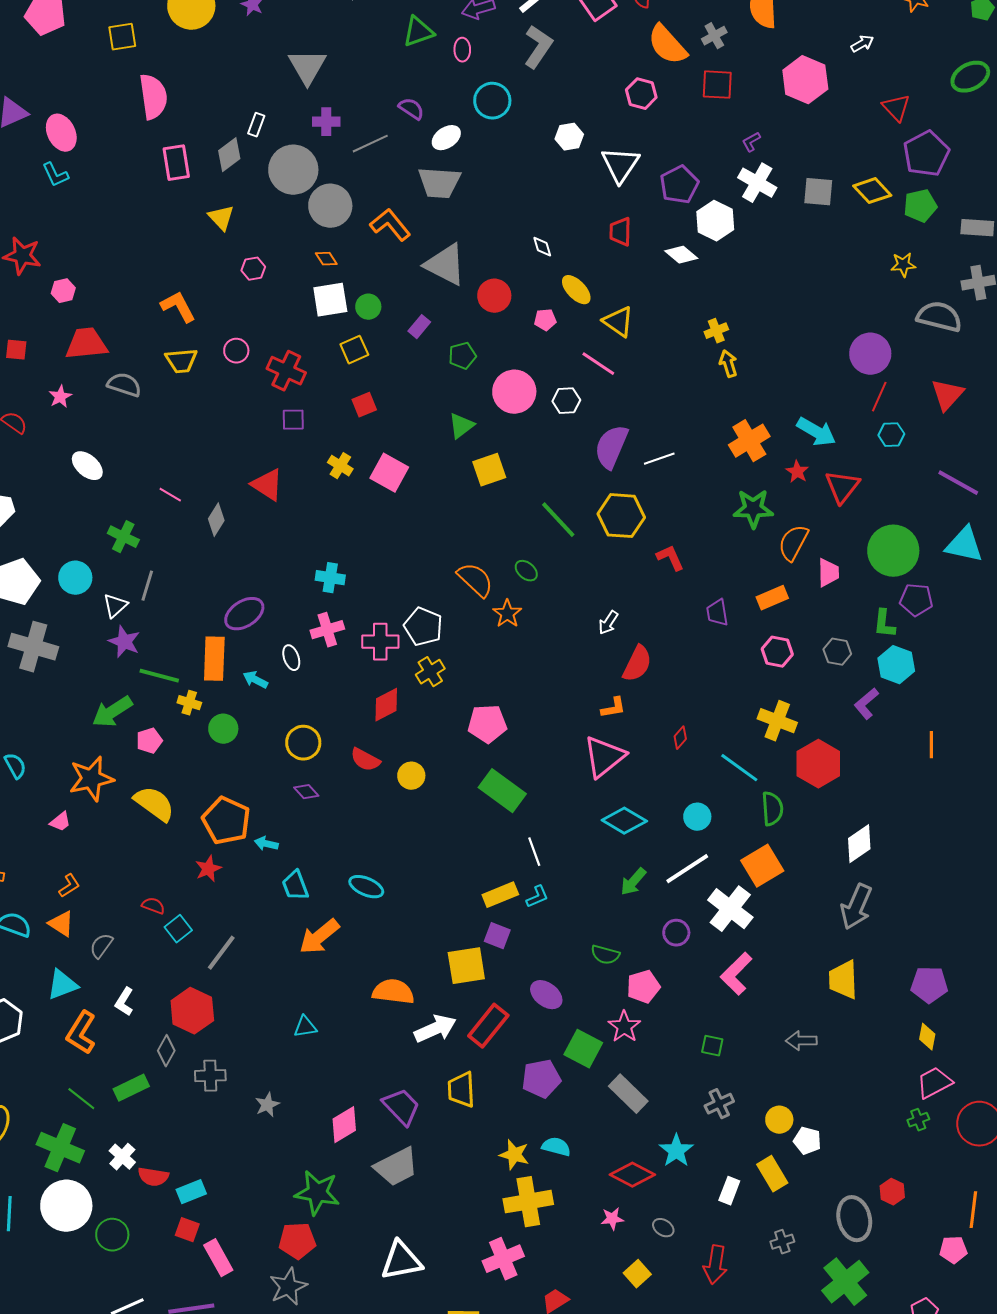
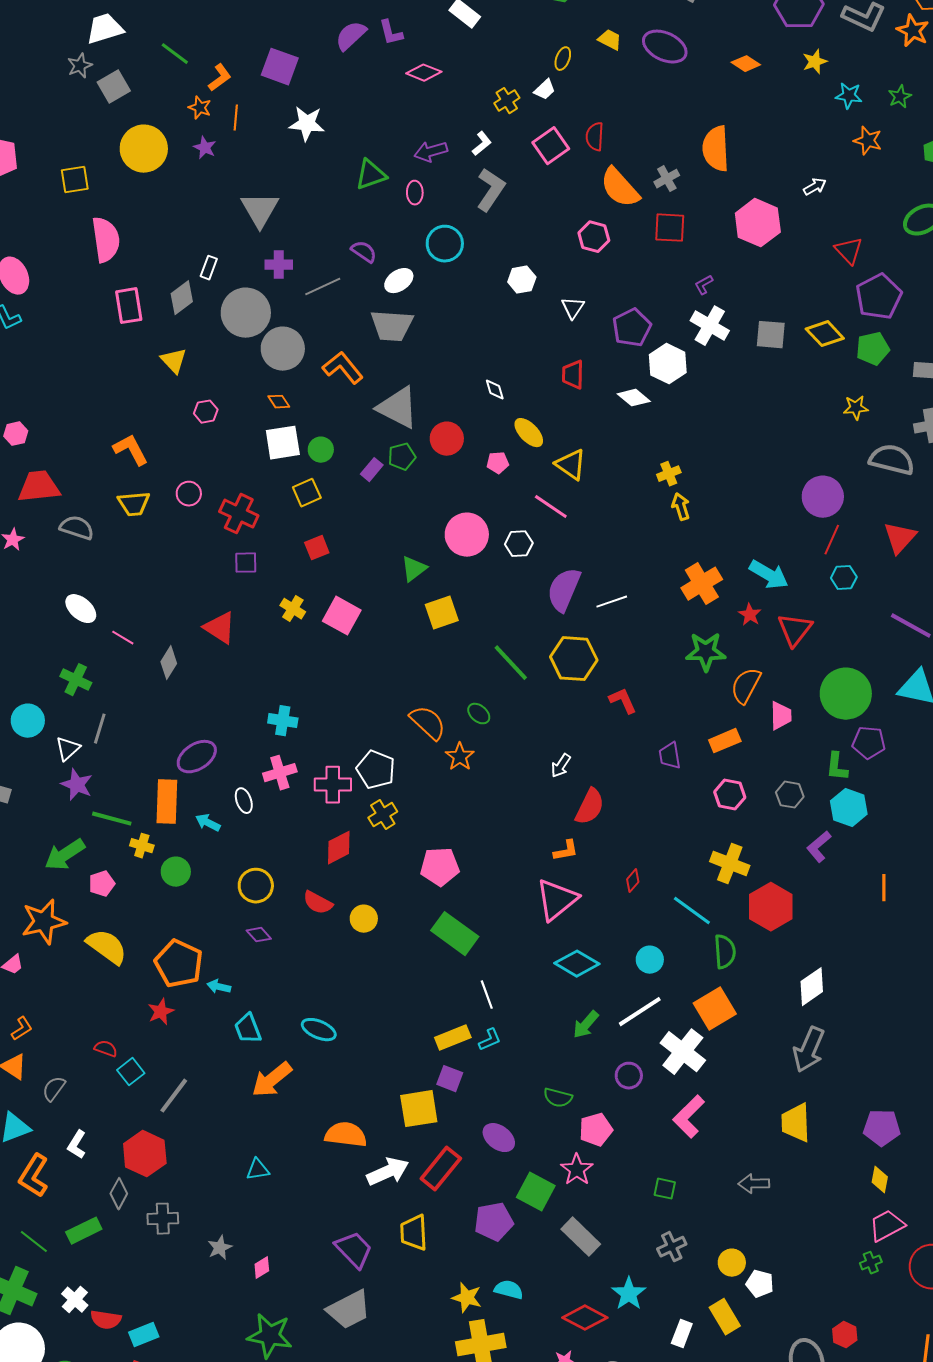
white triangle: (620, 165) -> (573, 308), size x0.6
green pentagon: (462, 356) -> (402, 457), moved
white ellipse: (87, 466) -> (81, 609), moved
pink diamond: (344, 1125) -> (262, 1268), moved, size x0.6

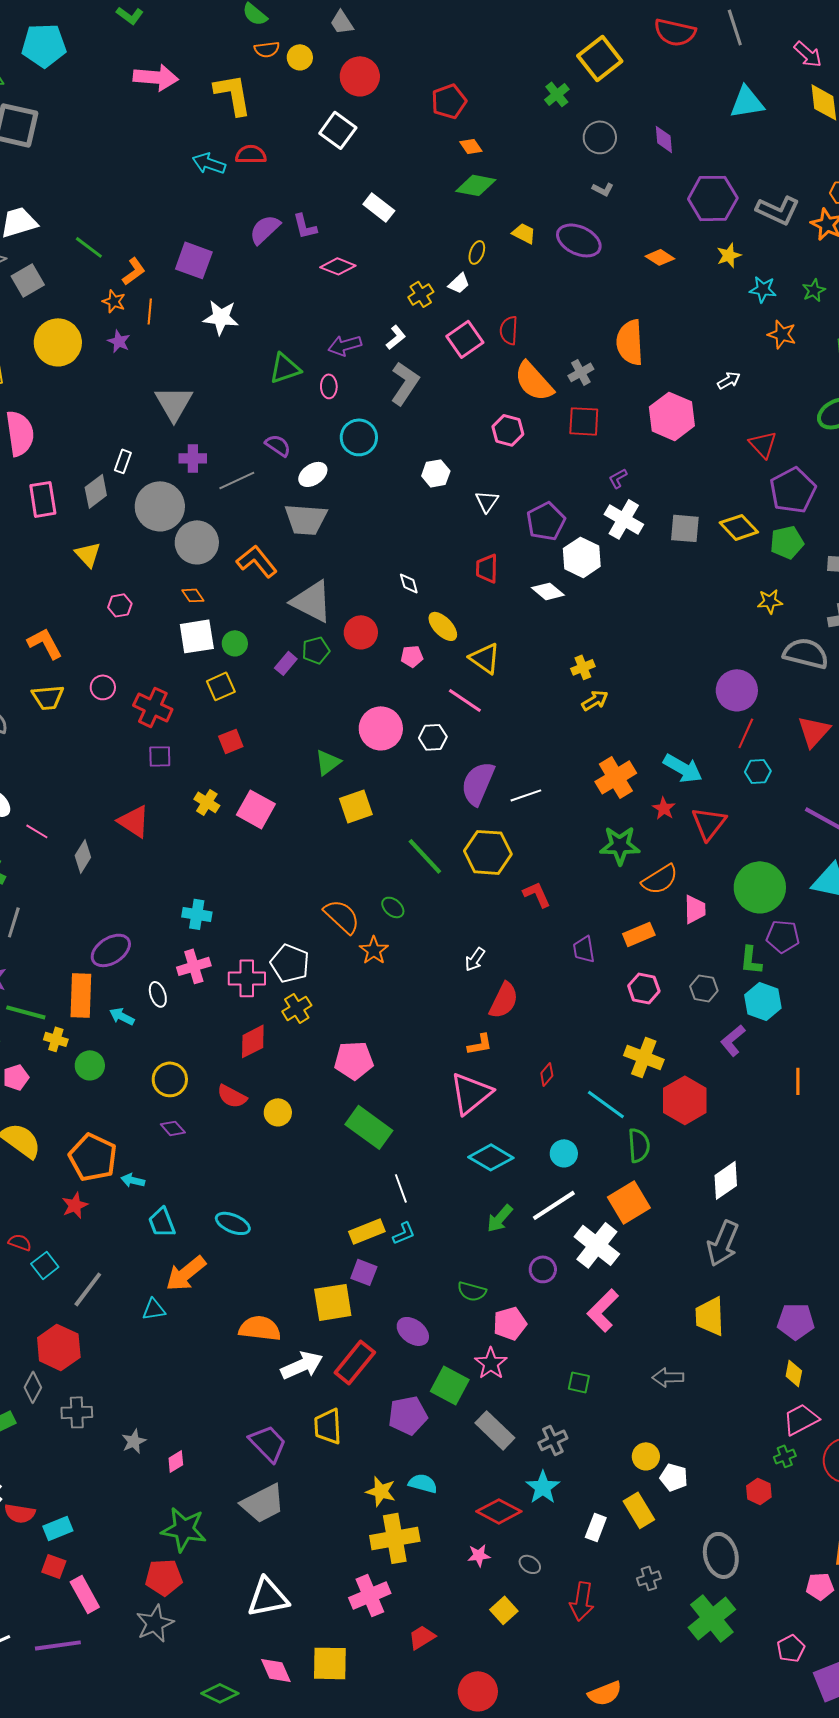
yellow arrow: (681, 507) -> (595, 700), turned 76
orange semicircle: (746, 686) -> (660, 879), turned -150
cyan triangle: (258, 1170) -> (154, 1309), moved
gray cross: (672, 1247) -> (553, 1440), moved
red hexagon: (845, 1335) -> (759, 1491), moved

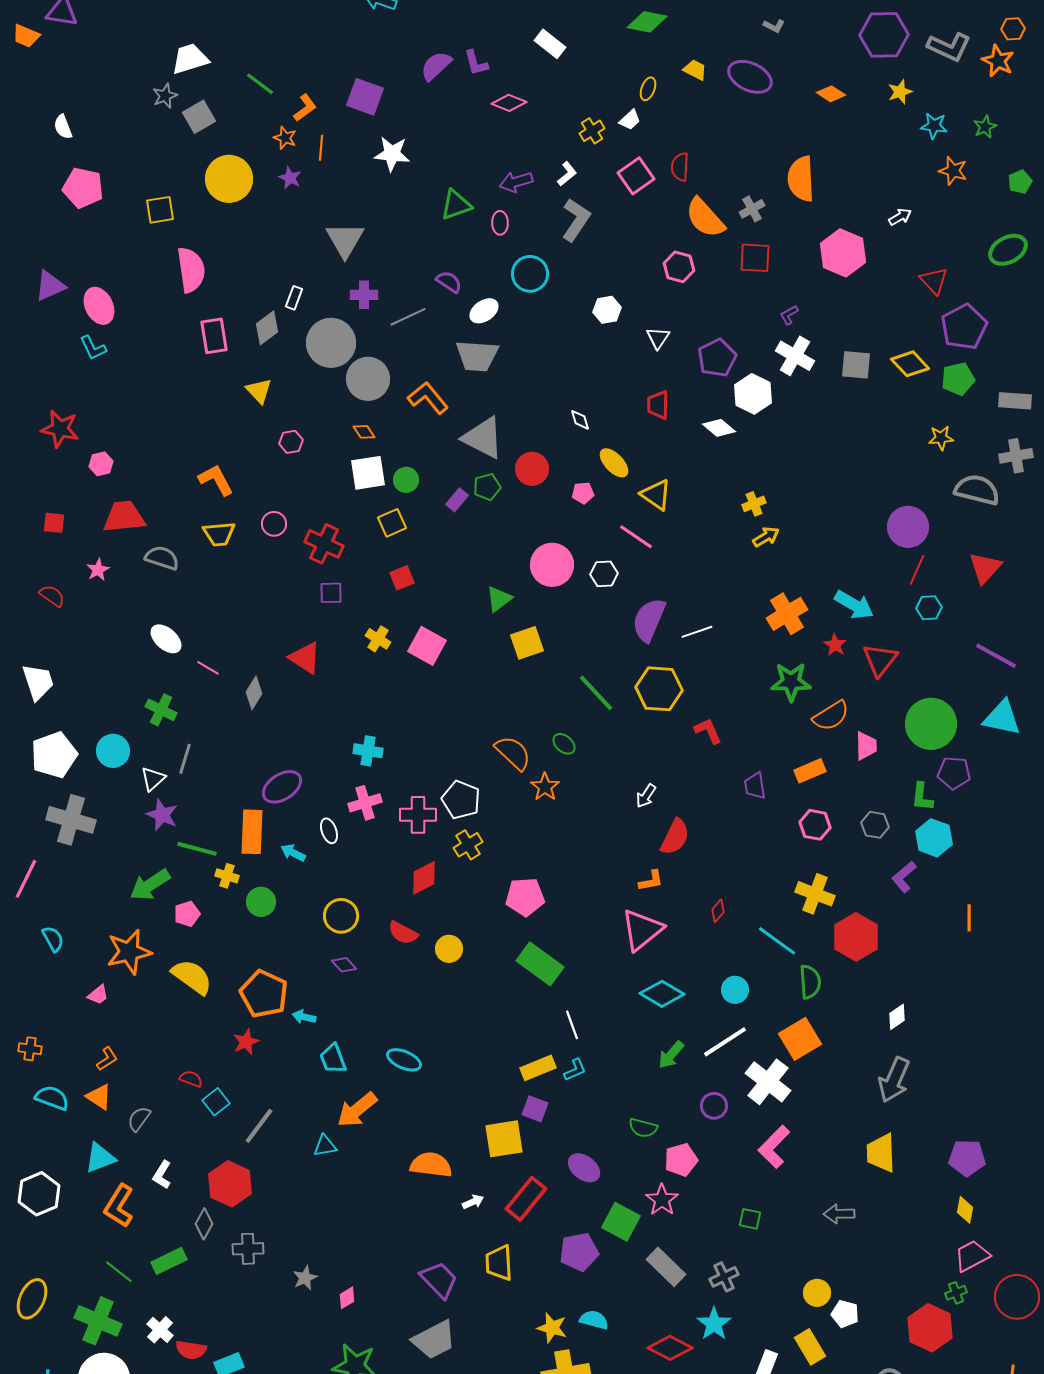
white diamond: (726, 1180) -> (897, 1017), size x0.7
white arrow: (302, 1365) -> (473, 1202), size x0.5
red hexagon: (759, 1491) -> (930, 1328), size x1.8

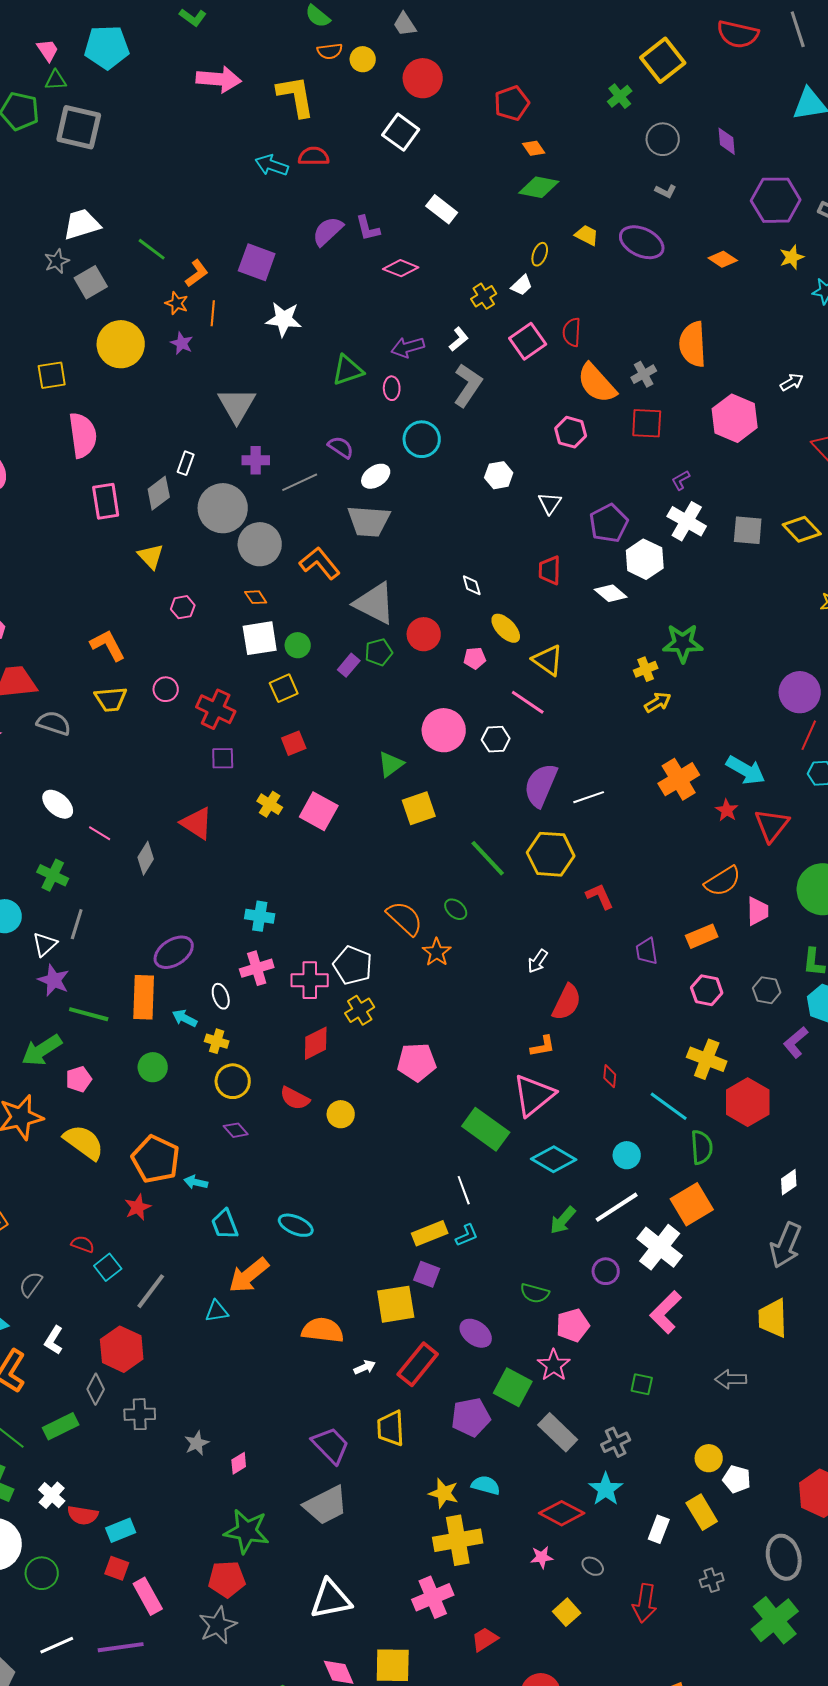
green star: (791, 682) -> (683, 643), moved
yellow cross: (227, 876) -> (217, 1041), moved
red diamond: (718, 911) -> (610, 1076), turned -35
green rectangle: (540, 964) -> (486, 1129), moved

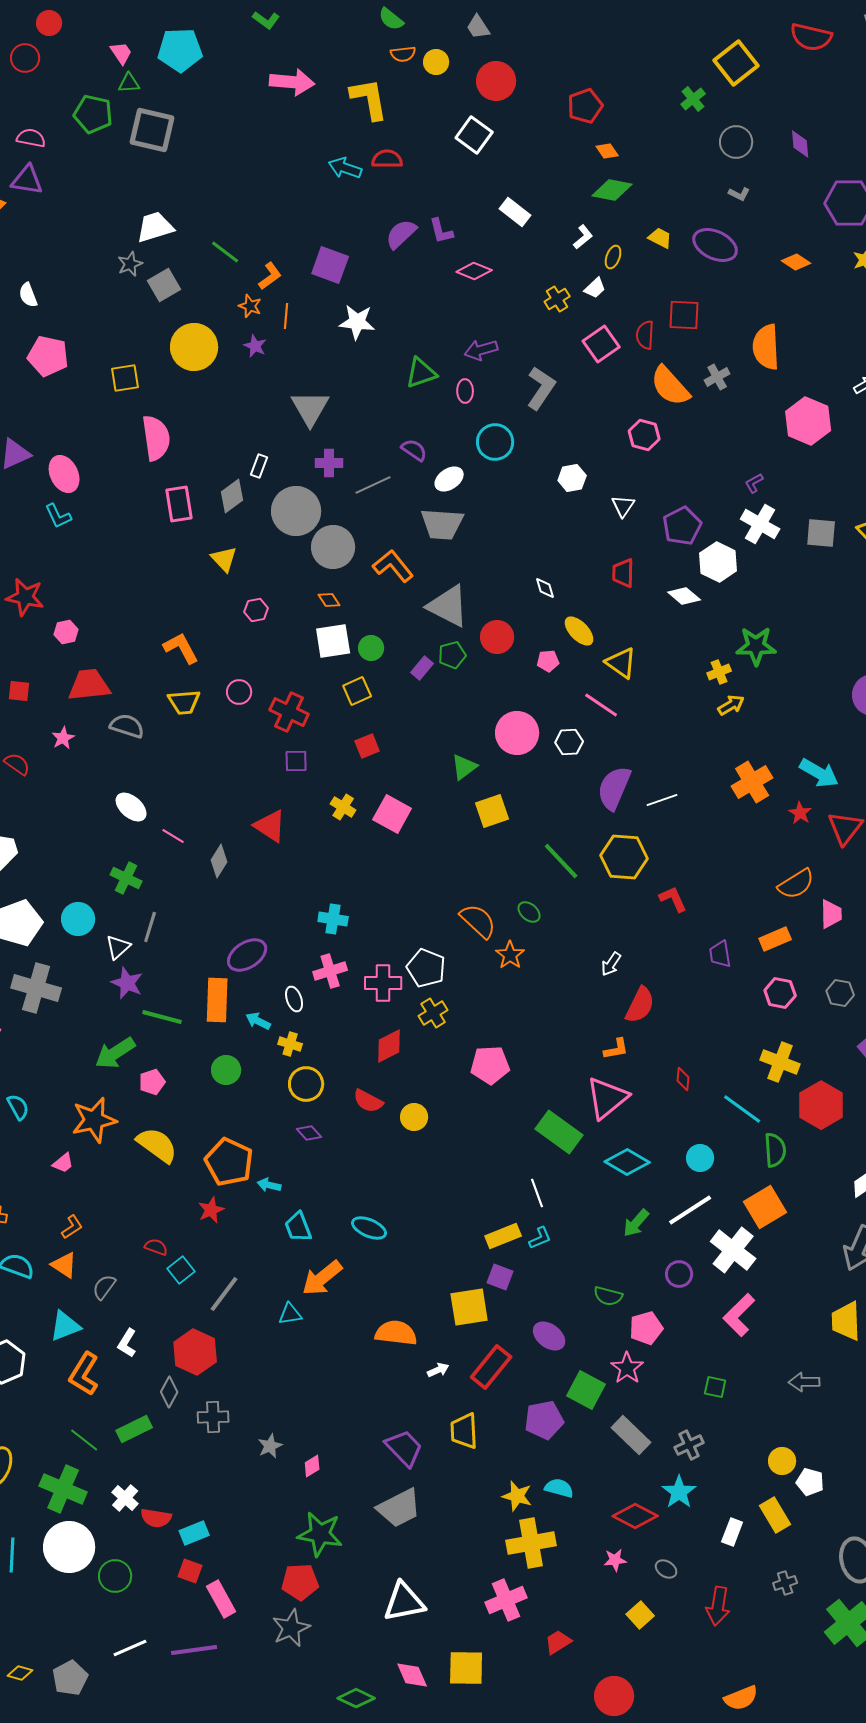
white L-shape: (459, 339) -> (583, 237), moved
red square: (647, 423) -> (684, 315), moved

